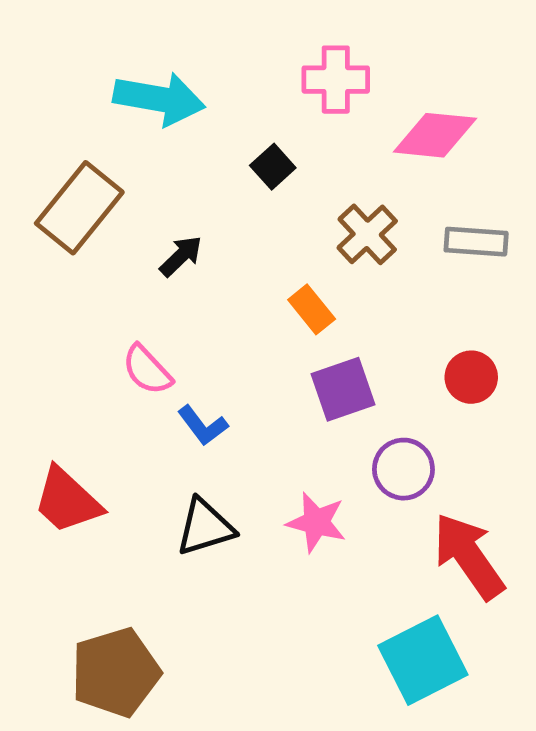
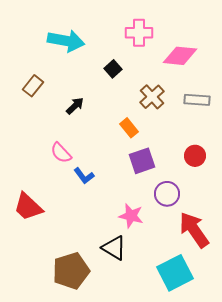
brown rectangle: (79, 208) -> (33, 86), size x0.6
black triangle: (205, 527) -> (114, 248), moved, turned 48
brown pentagon: (116, 672) -> (71, 271), moved

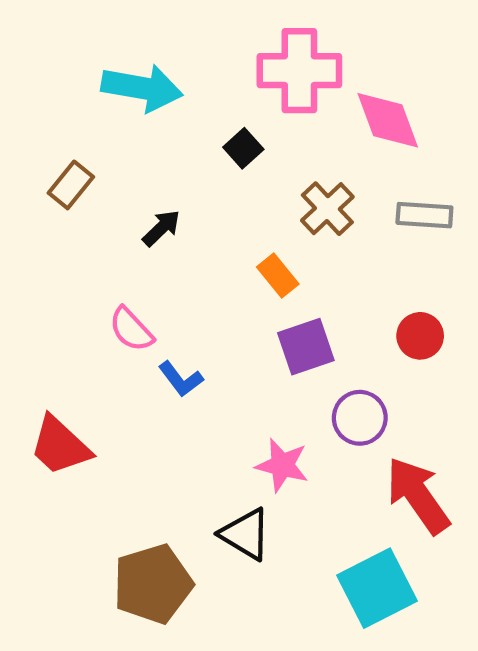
pink cross: (139, 33) -> (299, 71), size x1.4
pink diamond: (180, 56) -> (388, 120), turned 64

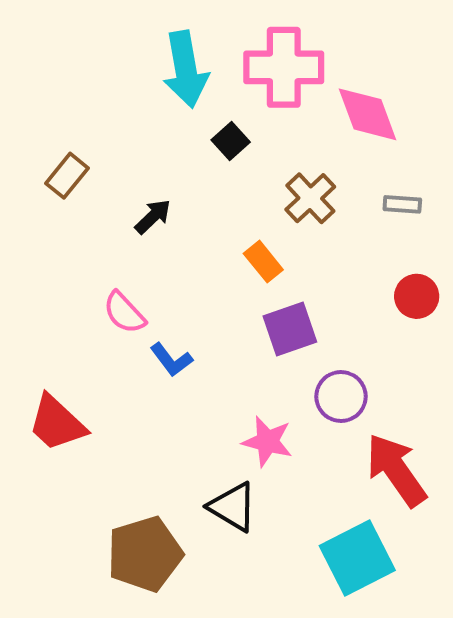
cyan arrow: (142, 88) -> (186, 69), moved, turned 70
gray rectangle: (424, 215) -> (402, 204), size x0.7
red circle: (420, 336) -> (417, 296), moved

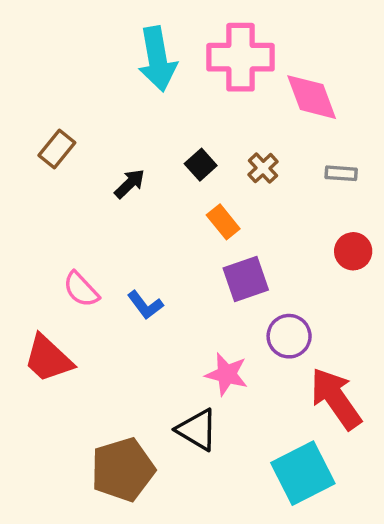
black square: (231, 141) -> (201, 165), moved
brown cross: (310, 198) -> (263, 168), size x0.7
pink semicircle: (124, 313) -> (81, 289), moved

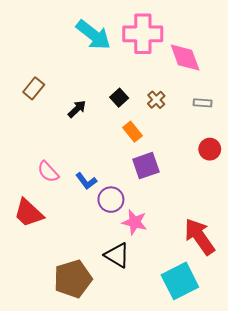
cyan arrow: (157, 59) -> (93, 35), turned -42
purple circle: (289, 336) -> (111, 200), moved

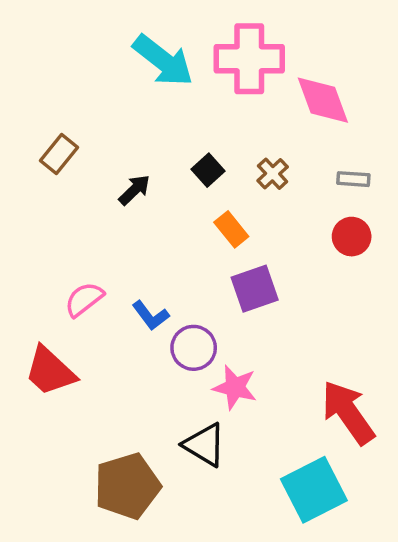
red circle: (210, 149) -> (352, 237), moved
pink semicircle: (48, 172) -> (84, 299), turned 95

